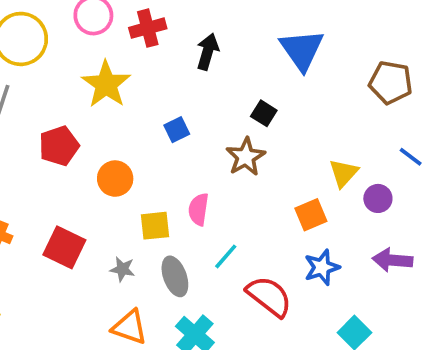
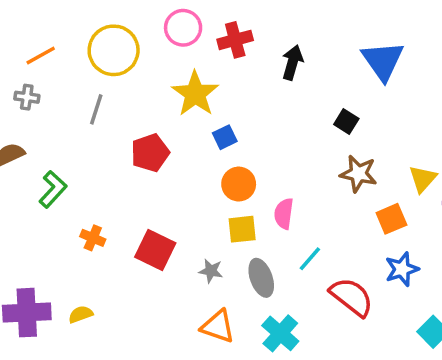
blue square: (177, 130) -> (225, 137), moved
brown star: (246, 157) -> (358, 174), moved, turned -30
orange circle: (115, 179) -> (239, 184), moved

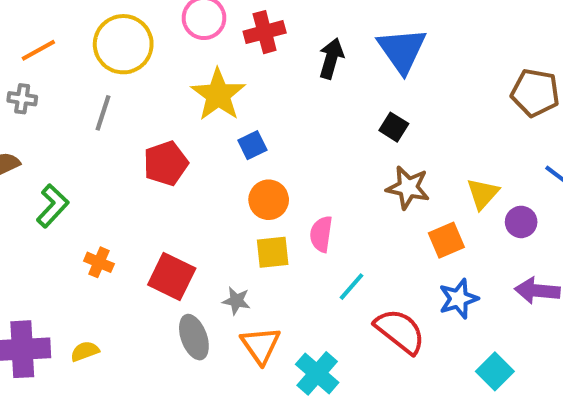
blue triangle: (383, 61) -> (402, 50), moved
gray ellipse: (261, 278) -> (194, 337), moved
orange triangle: (218, 326) -> (261, 345), moved, turned 36

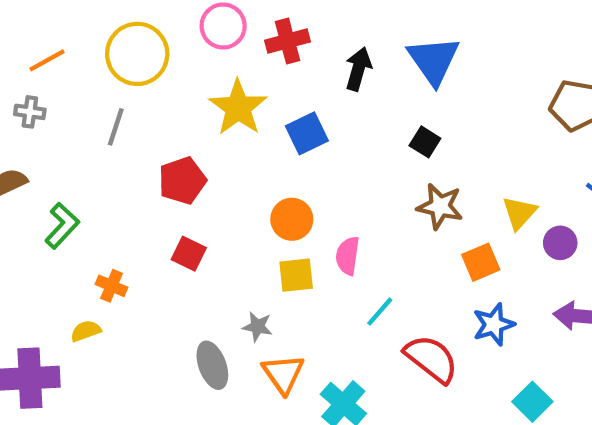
blue square: (252, 145) -> (307, 133), moved, size x1.4
red square: (172, 276) -> (189, 254), moved, size x0.7
yellow semicircle: (85, 351) -> (86, 331), moved

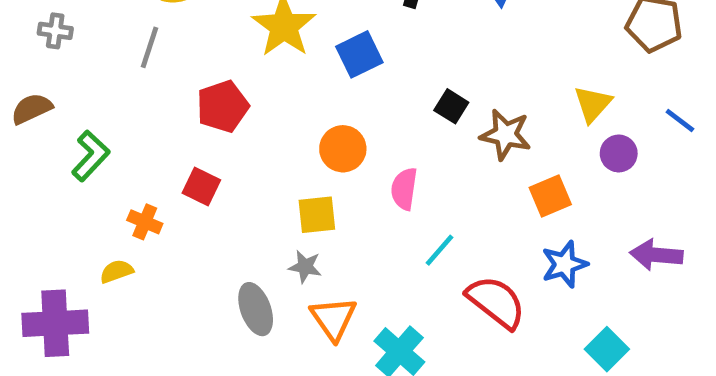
black square: (425, 142) -> (451, 106), moved
yellow triangle: (519, 213) -> (593, 104), moved
purple circle: (560, 243) -> (619, 153), moved
red square: (189, 254) -> (201, 186), moved
yellow square: (296, 275) -> (317, 215), moved

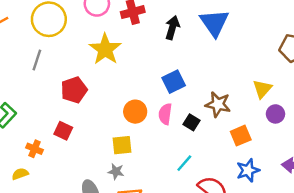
blue square: (359, 54) -> (174, 82), moved
black square: (451, 106) -> (192, 122), moved
pink semicircle: (404, 189) -> (165, 114), moved

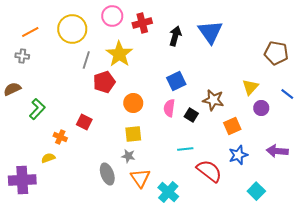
gray line: (37, 60) -> (86, 60), moved
red pentagon: (74, 90) -> (104, 82), moved
orange circle: (135, 112) -> (133, 103), moved
cyan line: (184, 163) -> (185, 149), turned 42

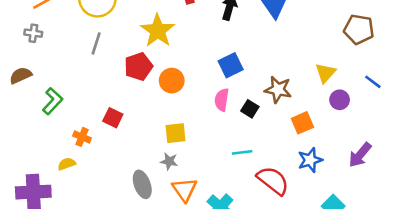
gray line: (86, 60) -> (96, 43), moved
orange circle: (133, 103) -> (172, 81), moved
purple arrow: (277, 151) -> (360, 155), turned -55

